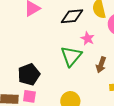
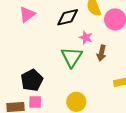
brown arrow: (101, 65) -> (101, 53), moved

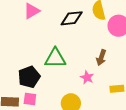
pink star: (86, 38) -> (87, 77), moved
green triangle: (72, 57) -> (55, 58), moved, turned 50

